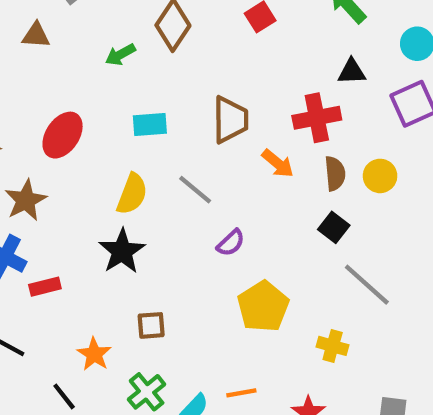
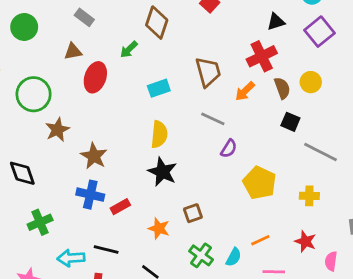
red ellipse: (63, 135) -> (95, 77), moved
orange arrow: (278, 163) -> (245, 91), turned 110
gray line: (195, 190) -> (213, 119), moved
orange star: (94, 354) -> (159, 228), moved

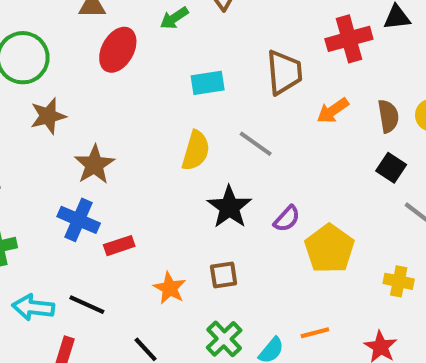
red cross: (262, 56) -> (349, 39), moved
gray line: (213, 119) -> (256, 144), moved
purple semicircle: (229, 149) -> (287, 219), moved
black star: (162, 172) -> (229, 207), moved

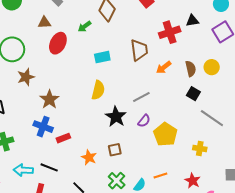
gray line: (256, 144) -> (141, 97), moved, turned -60

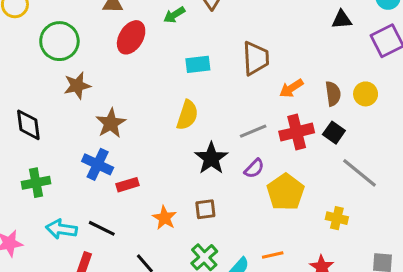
red cross: (170, 32) -> (297, 132), moved

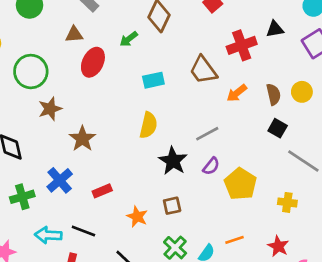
brown trapezoid: (256, 58) -> (203, 70), turned 152
red cross: (297, 132) -> (242, 45), moved
blue cross: (98, 164) -> (60, 180), moved, turned 30

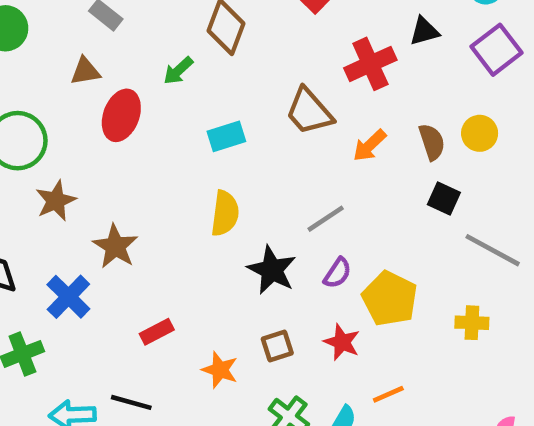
blue cross: (60, 180) -> (68, 297), moved
red star: (278, 246) -> (342, 342), moved

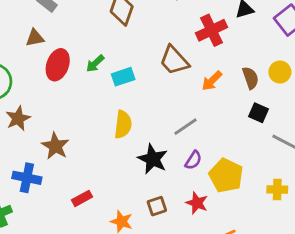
green arrow: (178, 71) -> (95, 64), moved
blue cross: (68, 297) -> (27, 178), turned -32

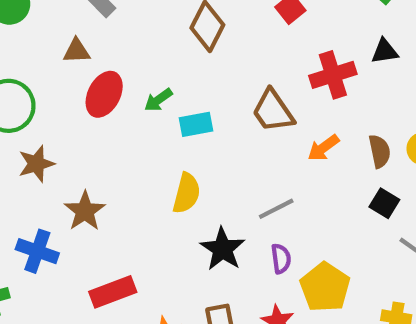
purple semicircle: (193, 160) -> (281, 259), turned -48
red rectangle: (82, 198) -> (113, 292), size x1.5

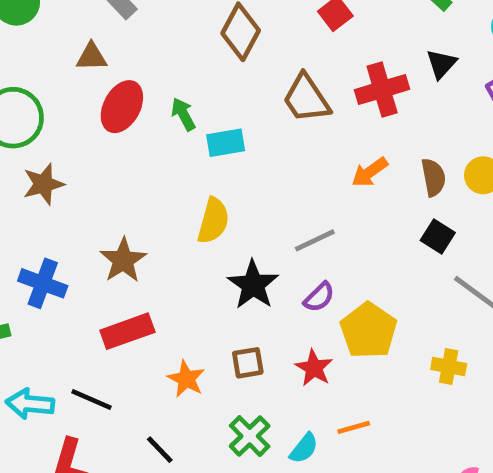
black triangle: (385, 51) -> (441, 64), turned -40
green arrow: (158, 100) -> (183, 114), turned 96
brown trapezoid: (273, 111) -> (306, 98), moved
brown star: (85, 211) -> (123, 260), moved
purple semicircle: (281, 259) -> (319, 297), turned 52

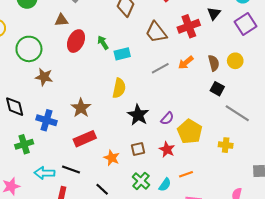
brown star: (43, 184) -> (44, 77), turned 30
gray line: (315, 240) -> (160, 68), moved

